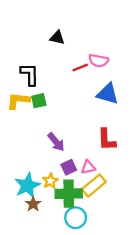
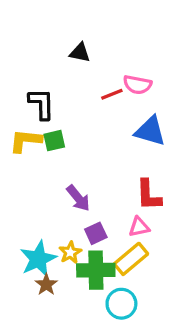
pink triangle: (88, 167) -> (139, 227), moved
cyan circle: (76, 218) -> (121, 304), moved

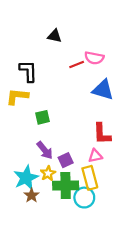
green square: (54, 141) -> (43, 117), moved
purple arrow: (78, 198) -> (45, 150), moved
yellow rectangle: (131, 259) -> (90, 178), turned -65
cyan circle: (121, 304) -> (84, 198), moved

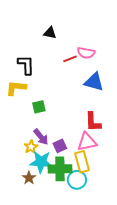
pink triangle: (95, 156) -> (87, 142), size x1.5
yellow star: (48, 173) -> (31, 147), moved
cyan star: (26, 178) -> (41, 162), moved, turned 30

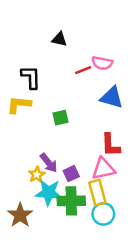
green square: (39, 107) -> (61, 118), moved
brown star: (29, 178) -> (20, 215), moved, size x1.5
cyan circle: (77, 180) -> (103, 214), moved

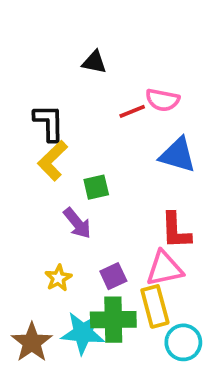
yellow L-shape: (19, 105) -> (53, 161), moved, turned -50
purple arrow: (49, 163) -> (77, 223), moved
cyan star: (49, 193) -> (83, 333), moved
cyan circle: (103, 214) -> (183, 342), moved

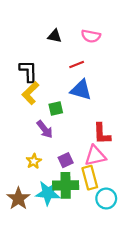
pink semicircle: (163, 100) -> (91, 36), moved
blue triangle: (178, 155) -> (81, 90), moved

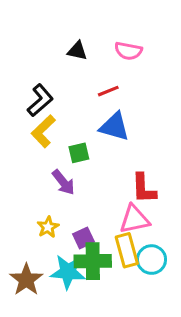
black L-shape: (28, 71) -> (40, 100), turned 50
purple square: (66, 160) -> (83, 238), moved
cyan circle: (106, 199) -> (152, 260), moved

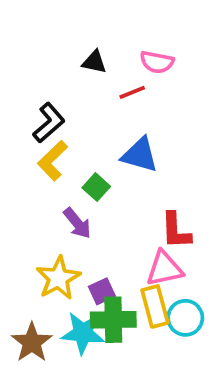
red line: (108, 91) -> (132, 92), moved
green square: (79, 153) -> (96, 187), turned -35
yellow star: (48, 227) -> (58, 278), size x1.6

